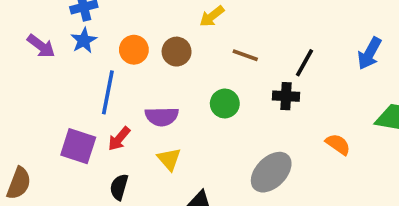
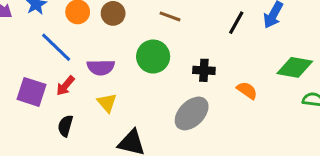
black line: (305, 63) -> (236, 23), moved
blue line: (108, 92) -> (56, 47), turned -57
black cross: (286, 96) -> (204, 70), moved
green circle: (225, 104) -> (153, 57), size x1.4

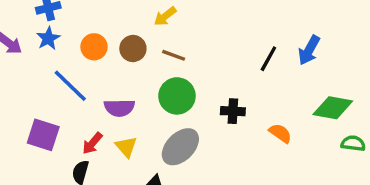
brown line: (170, 16) -> (174, 55), moved
red arrow: (65, 86) -> (92, 143), moved
gray ellipse: (192, 113) -> (180, 147), moved

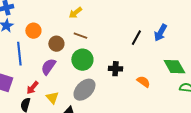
brown circle: (133, 49) -> (56, 44), moved
blue line: (70, 86) -> (19, 54), turned 40
purple semicircle: (119, 108) -> (48, 67), turned 126
green diamond: (333, 108) -> (174, 67), turned 50
yellow triangle: (126, 147) -> (52, 98), moved

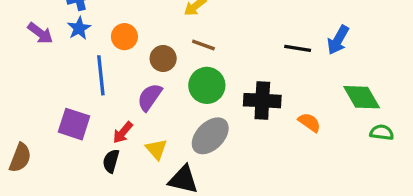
black line: (136, 38) -> (298, 48), turned 70
black cross: (115, 69) -> (262, 101), size x1.5

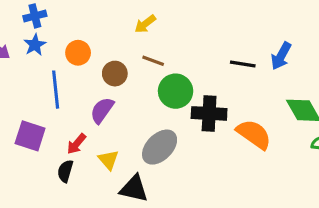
green circle: (207, 85) -> (176, 91), moved
orange semicircle: (309, 122) -> (254, 134), size x1.6

